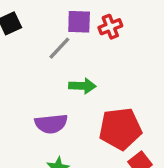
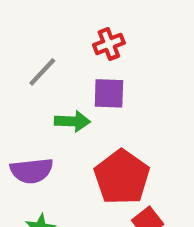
purple square: (79, 22) -> (109, 93), moved
red pentagon: (120, 129) -> (122, 177), turned -30

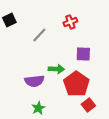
purple square: (109, 93) -> (83, 54), moved
green arrow: (72, 121) -> (56, 69), moved

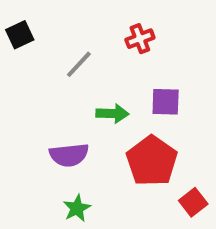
green arrow: (56, 69) -> (112, 114), moved
red square: (88, 105) -> (193, 202), moved

